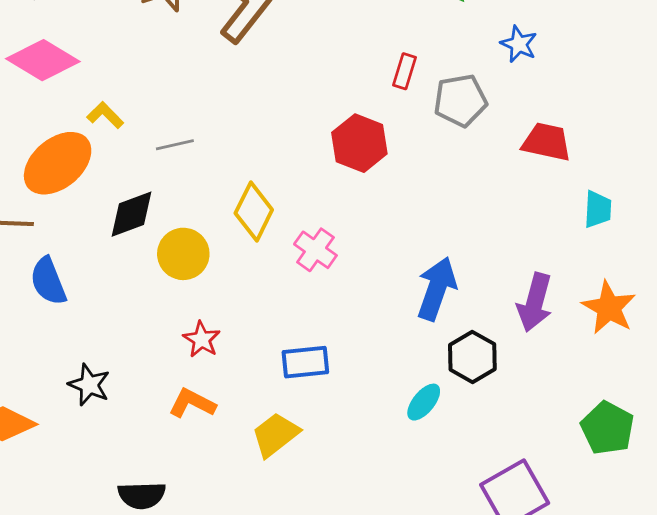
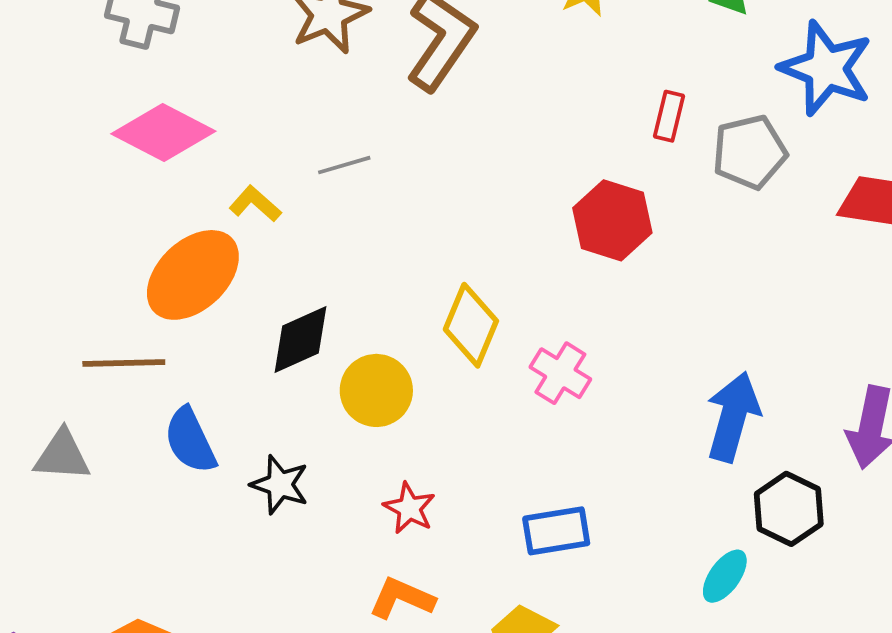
blue star: (519, 44) -> (826, 68), size x1.8
gray line: (175, 145) -> (344, 165), moved
black star: (89, 385) -> (280, 485), moved

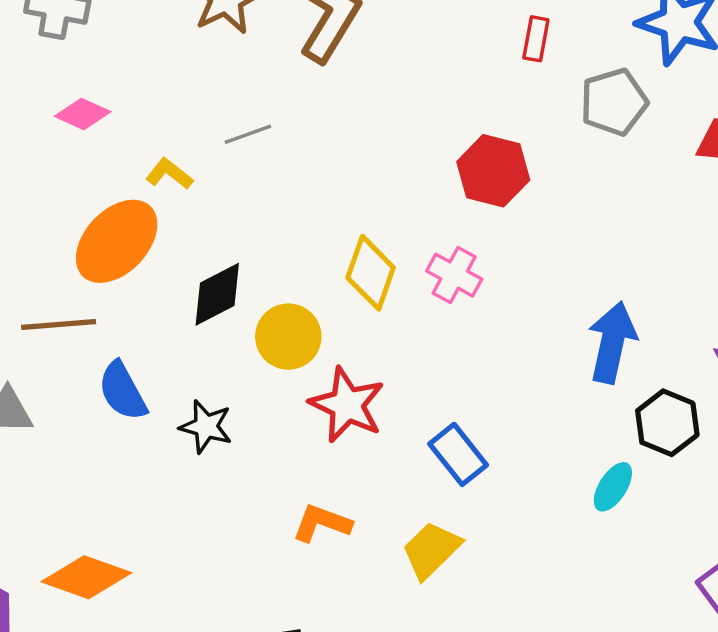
red rectangle: (669, 116) -> (536, 39), moved
pink diamond: (163, 132) -> (83, 114), size x0.6
pink cross: (560, 373) -> (454, 275), moved
red star: (409, 508) -> (347, 405), moved, size x1.6
blue rectangle: (556, 531) -> (458, 454), turned 64

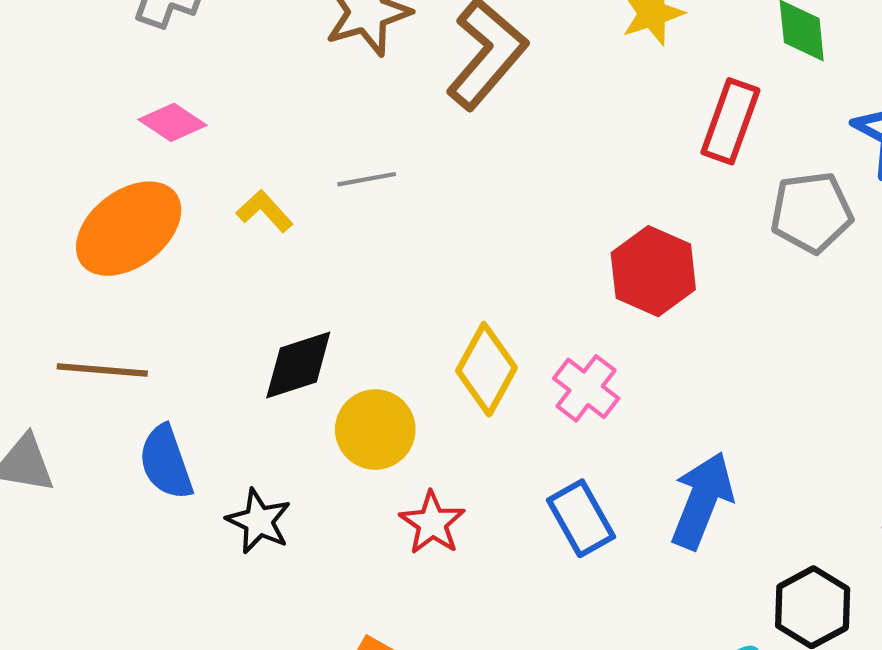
red rectangle: (536, 39) -> (730, 121), size x1.5
orange ellipse: (117, 241) -> (129, 229), moved
blue arrow: (612, 342) -> (702, 500), moved
red star: (347, 405) -> (432, 523), size x0.7
blue rectangle: (458, 454) -> (581, 518), moved

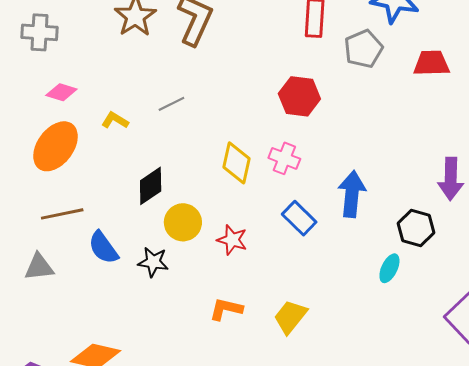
gray line: (367, 179) -> (171, 104), moved
yellow circle: (375, 430) -> (183, 222), moved

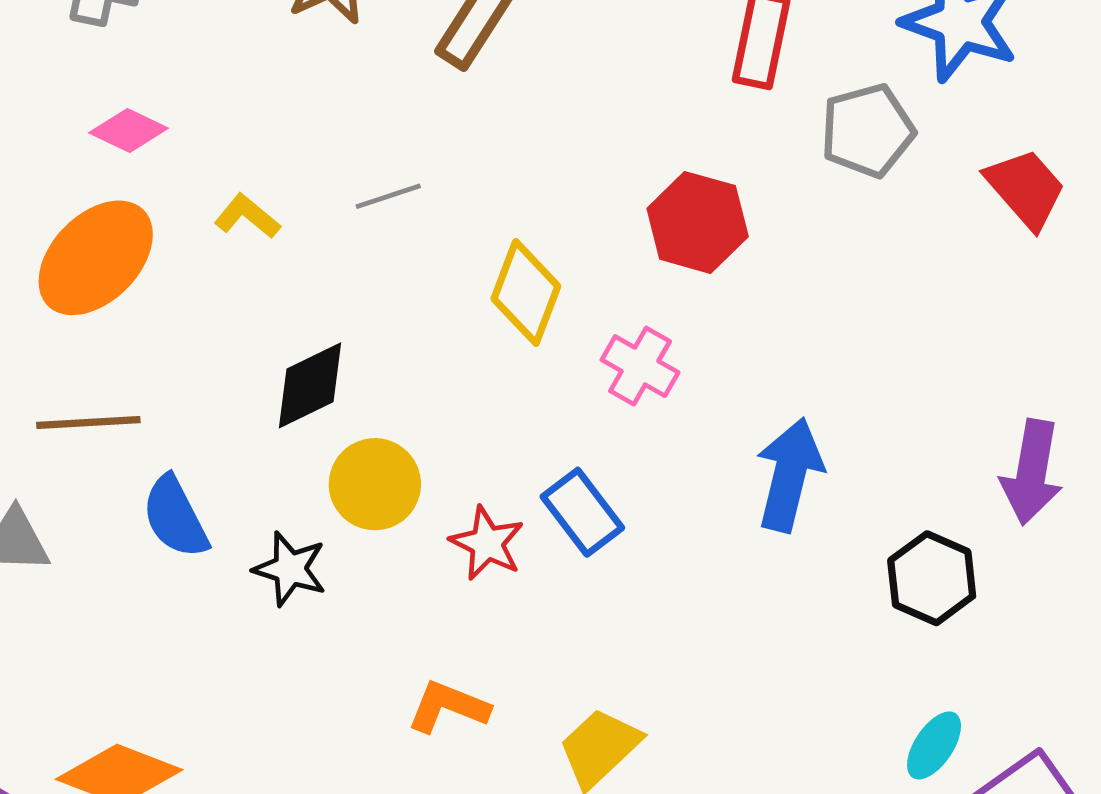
red trapezoid: (431, 63) -> (1026, 189), turned 42
yellow diamond: (237, 163) -> (526, 292), moved
blue rectangle: (299, 218) -> (582, 512), moved
cyan ellipse: (389, 268) -> (934, 745), moved

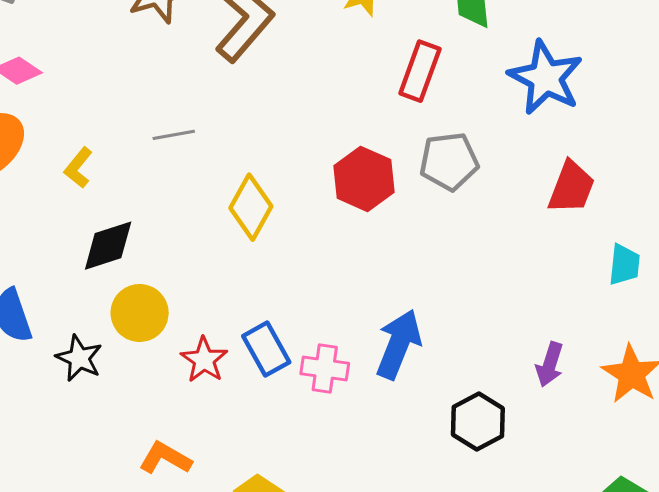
gray pentagon: (867, 131) -> (449, 161), moved
red trapezoid: (1026, 189) -> (571, 187), turned 54
yellow L-shape: (247, 216) -> (78, 168), moved, turned -99
pink cross: (640, 366) -> (325, 369), moved, turned -30
purple arrow: (1032, 472) -> (550, 364), size x0.7

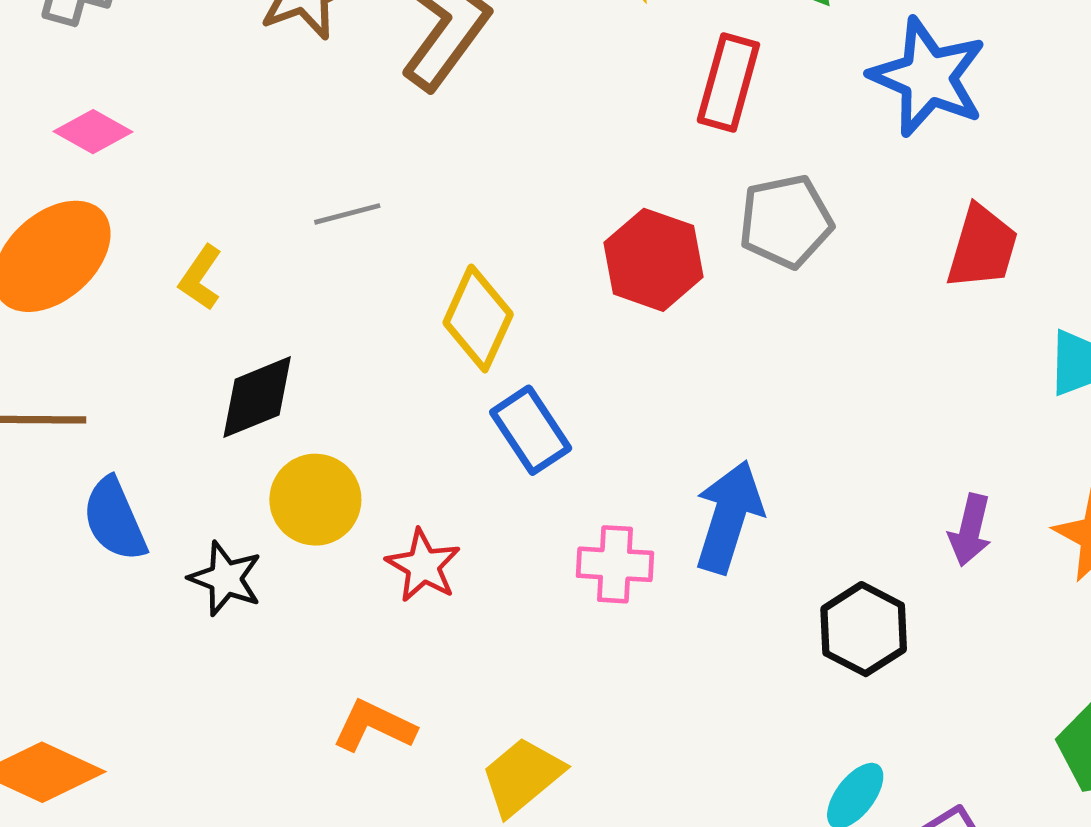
blue rectangle: (266, 349) -> (531, 430), moved

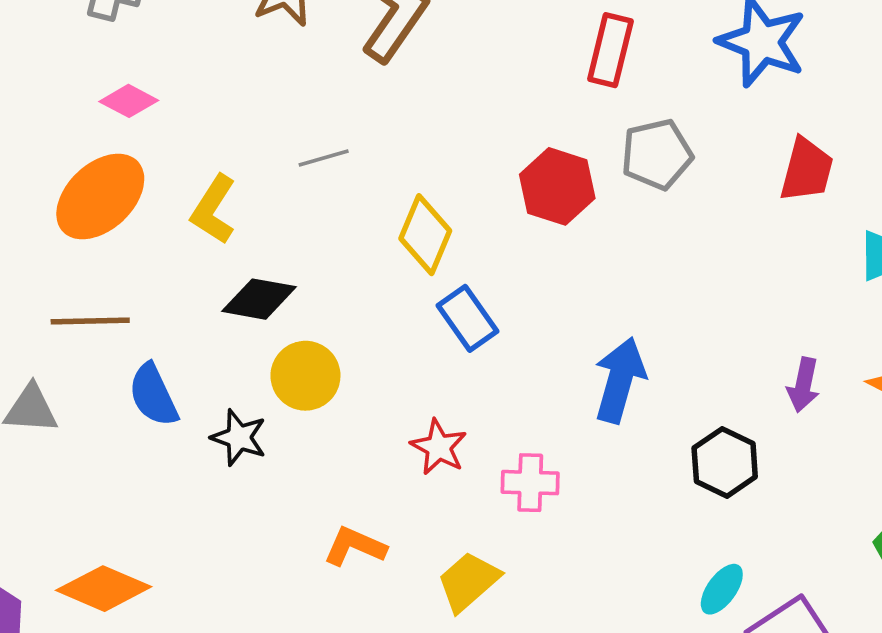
yellow L-shape: (200, 278) -> (213, 210), size x1.4
black diamond: (257, 397) -> (259, 299), turned 34
pink cross: (615, 564) -> (530, 483), moved
red star: (423, 566) -> (439, 447), moved

